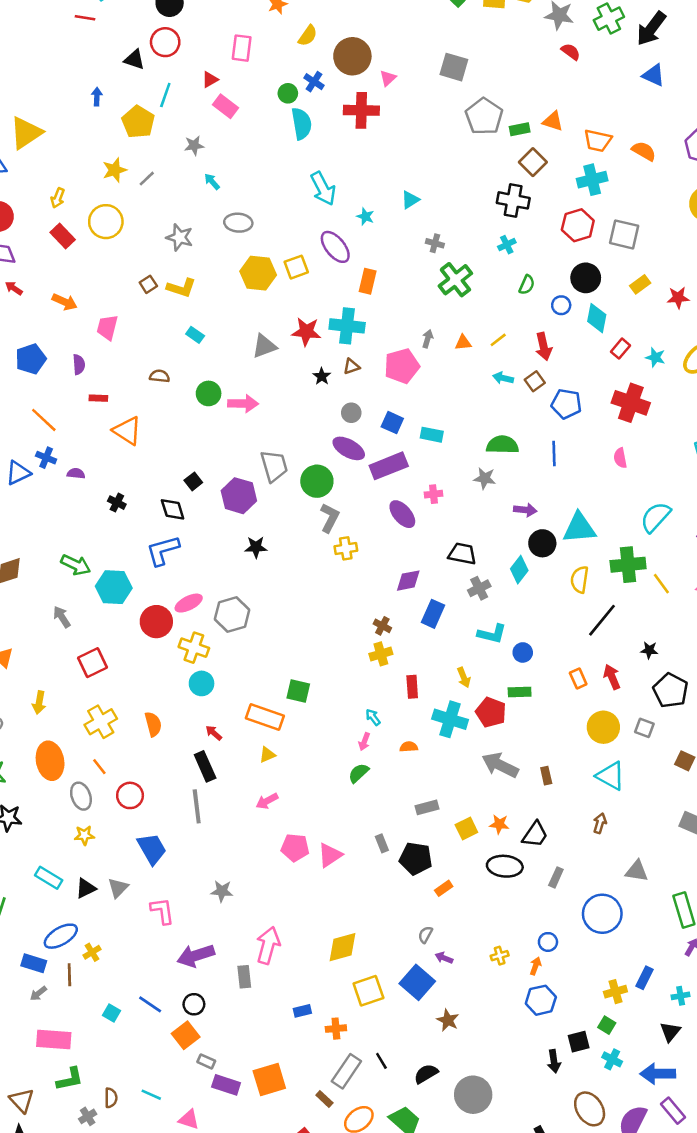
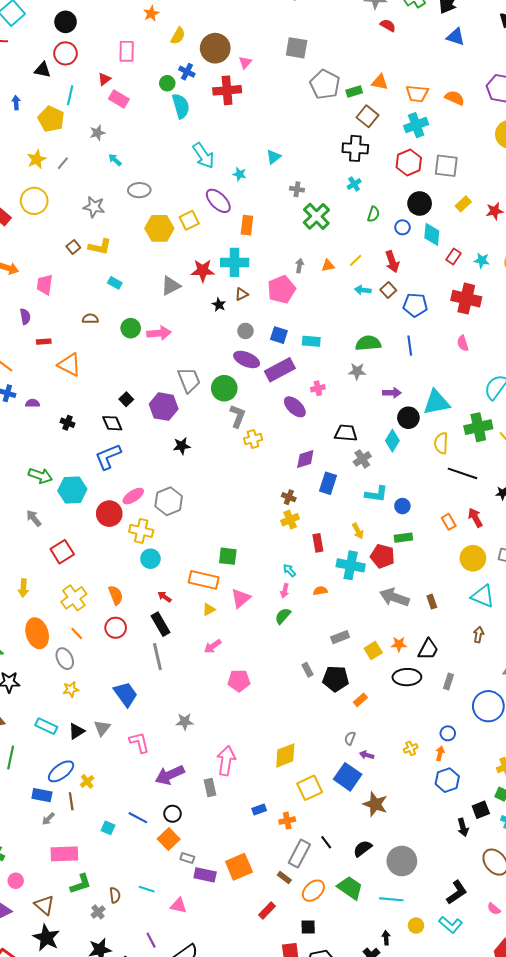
black line: (602, 620) -> (462, 473), turned 76
red circle: (130, 795) -> (116, 628), moved
pink triangle: (330, 855) -> (241, 598), moved
brown star: (448, 1020) -> (375, 804), size x1.4

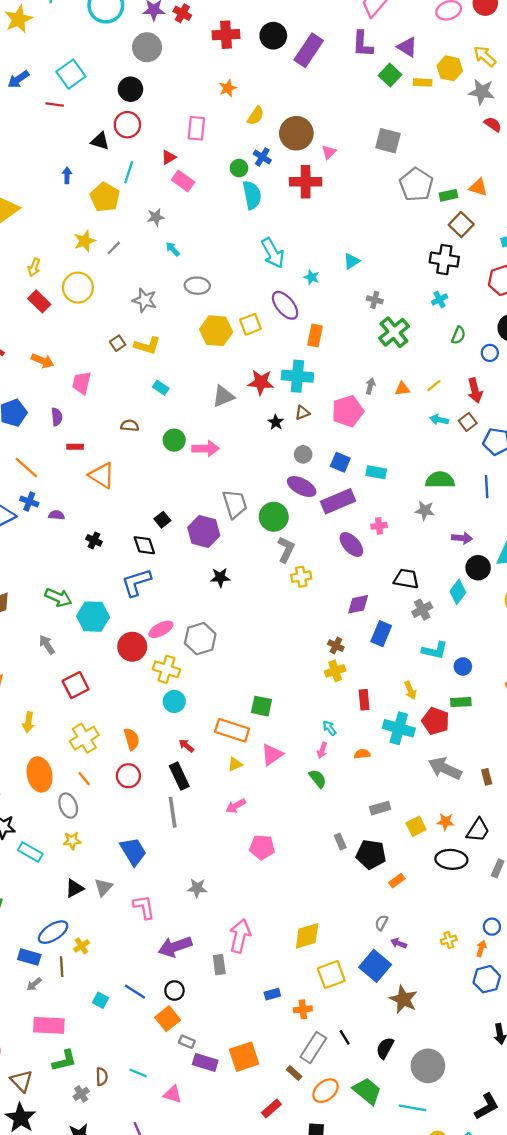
green semicircle: (283, 616) -> (318, 779), turned 96
cyan rectangle: (46, 726) -> (30, 852), moved
black semicircle: (363, 849) -> (385, 1048), turned -30

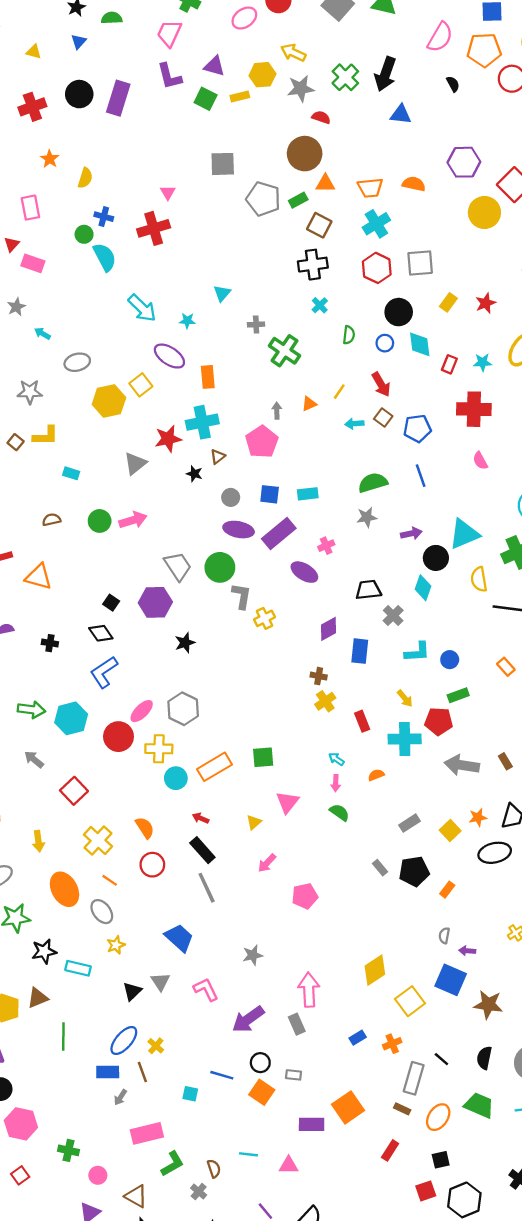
brown circle: (296, 133) -> (305, 154), moved
orange rectangle: (232, 730) -> (215, 767), moved, turned -32
gray rectangle: (187, 1042) -> (293, 1075), moved

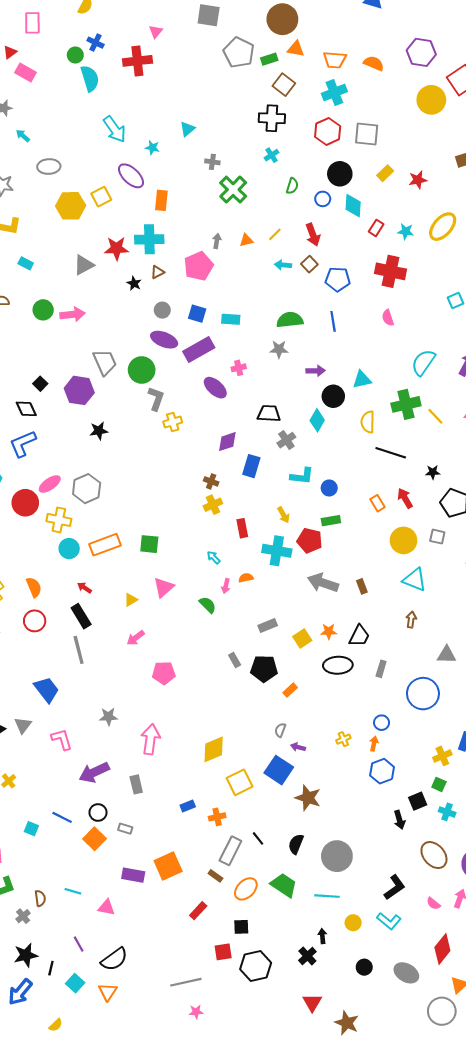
cyan triangle: (464, 534) -> (362, 380), size x0.7
pink arrow: (336, 783) -> (226, 586), moved
pink arrow: (309, 990) -> (150, 739), moved

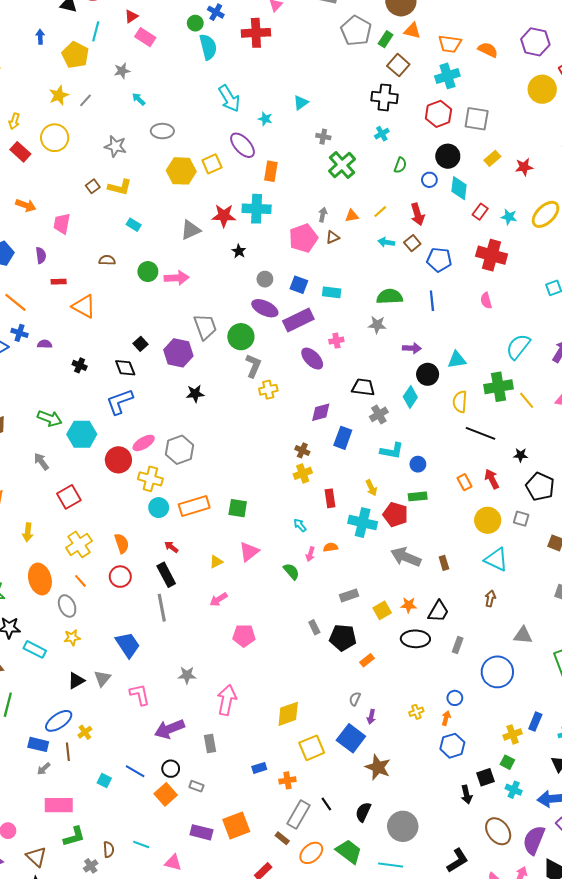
green rectangle: (269, 59) -> (386, 39), turned -42
brown triangle: (157, 272) -> (333, 237), moved
purple arrow: (298, 747) -> (371, 717), turned -96

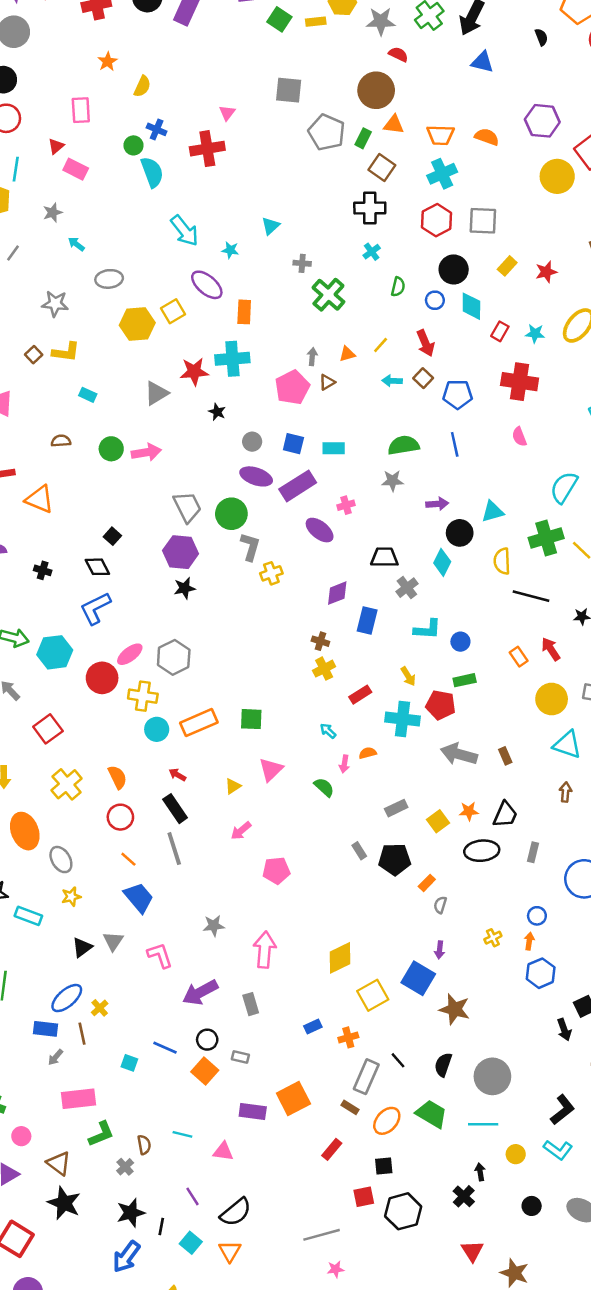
purple hexagon: (178, 353) -> (181, 552), moved
red rectangle: (330, 498) -> (360, 695), turned 72
orange line: (80, 581) -> (128, 859), moved
gray semicircle: (355, 699) -> (440, 905), moved

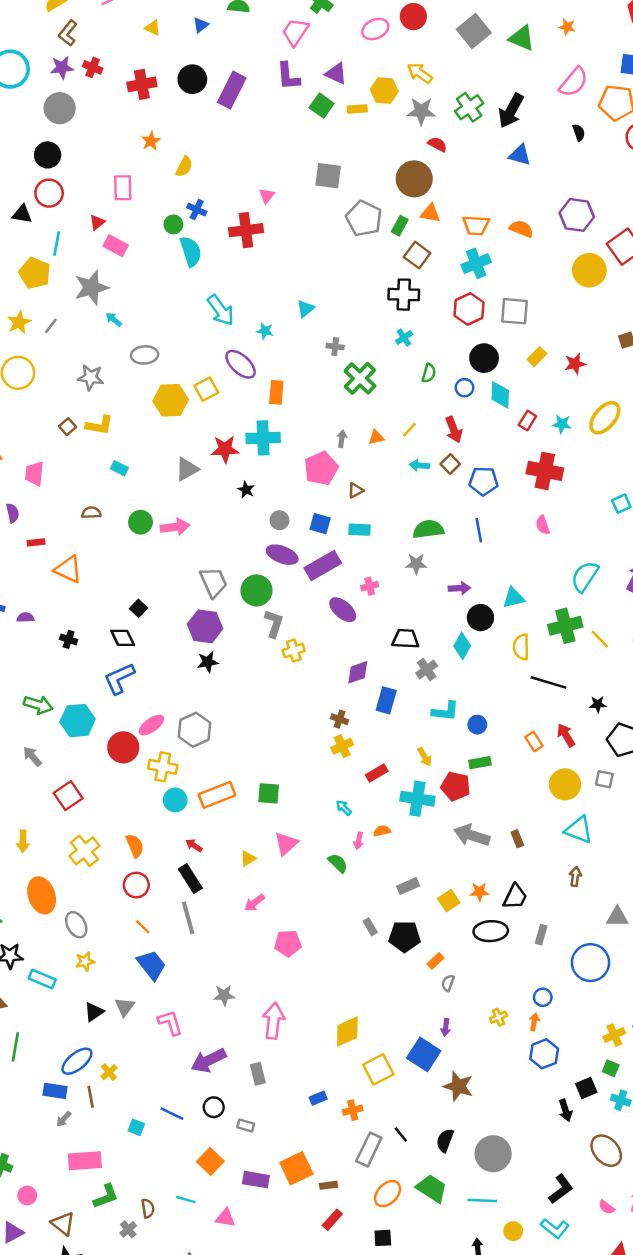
gray star: (53, 213) -> (91, 288), size x1.8
brown triangle: (327, 382) -> (356, 490), moved
orange square: (205, 1071) -> (210, 1161), moved
brown rectangle: (350, 1107) -> (328, 1185), moved, turned -42

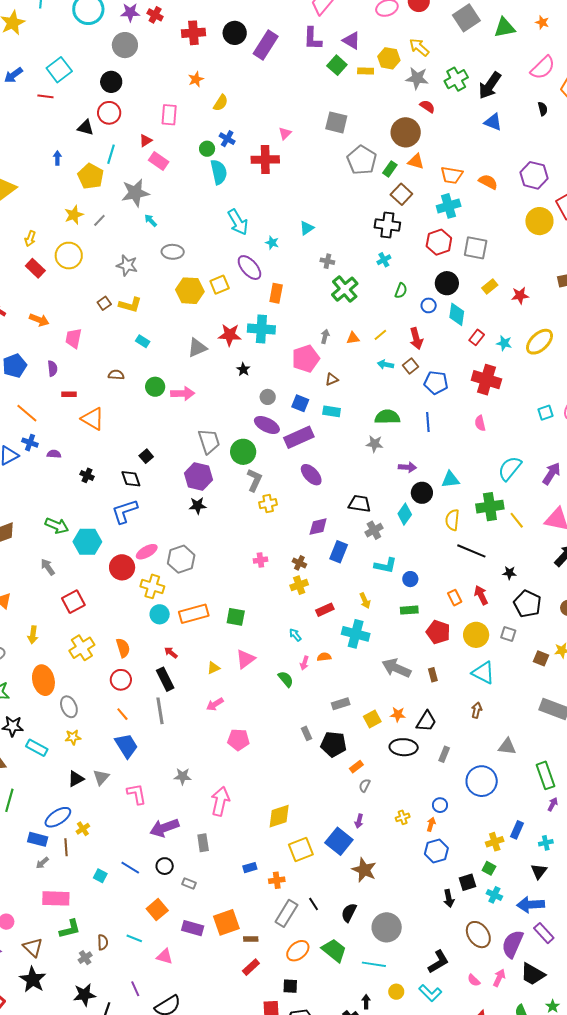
green triangle: (522, 38) -> (505, 28), turned -40
pink cross: (370, 586) -> (260, 560), moved
red pentagon: (456, 786) -> (438, 632), moved

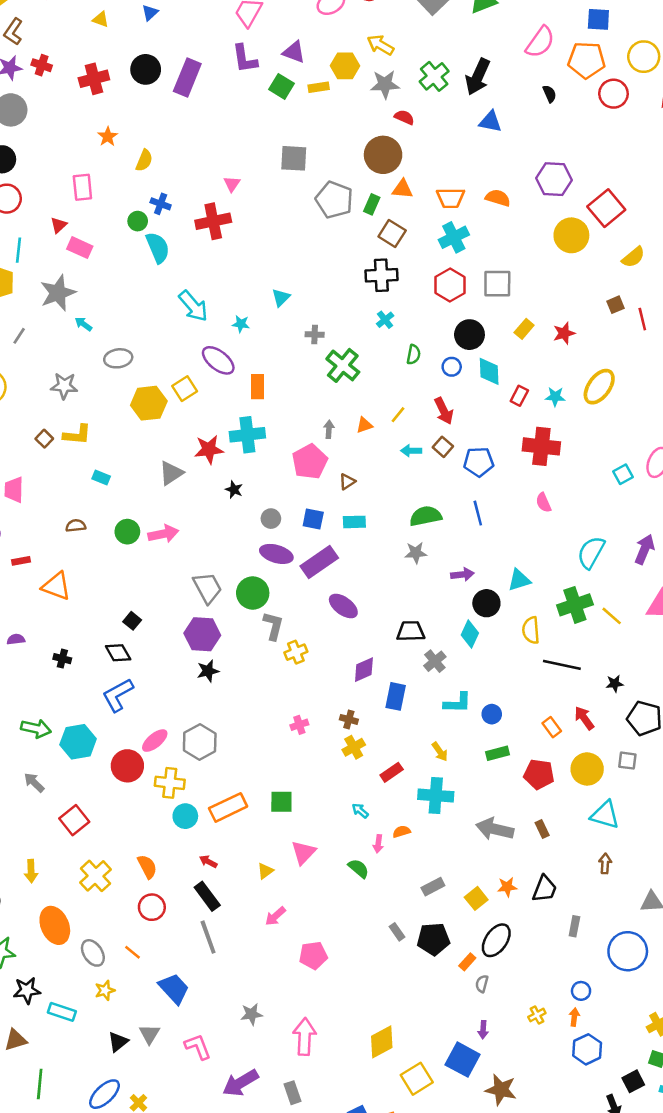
orange line: (122, 714) -> (132, 952), moved
black ellipse: (404, 747) -> (496, 940), moved, turned -48

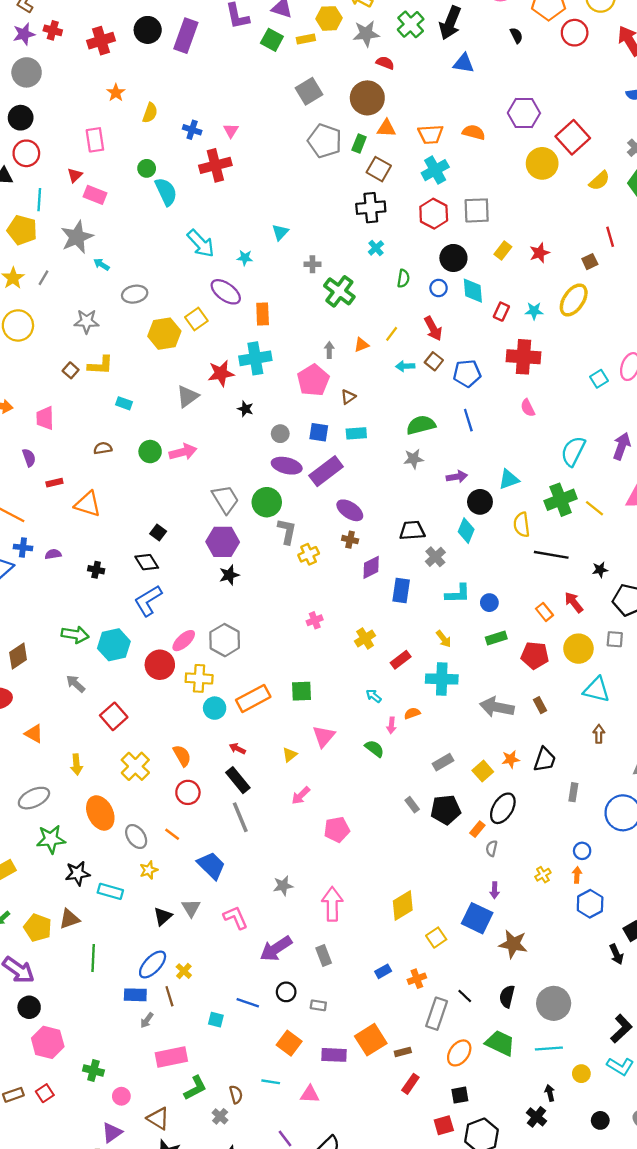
gray square: (294, 158) -> (309, 91), moved, turned -32
blue cross: (161, 204) -> (192, 130), moved
brown square: (615, 305) -> (590, 262), moved
brown cross: (349, 719) -> (350, 540), moved
yellow square: (417, 1079) -> (436, 938), size x0.7

